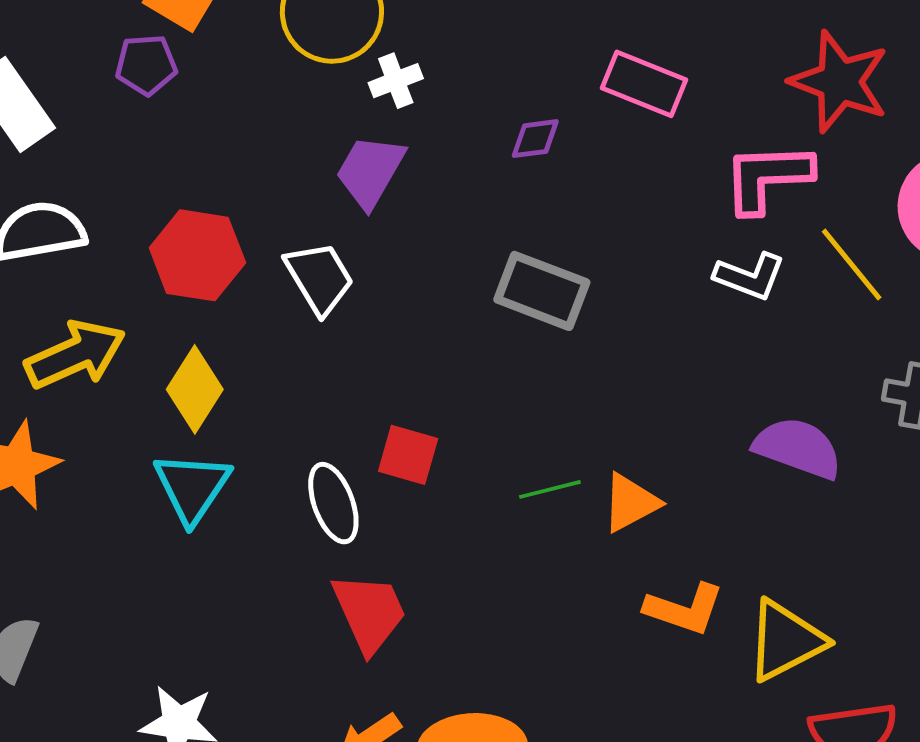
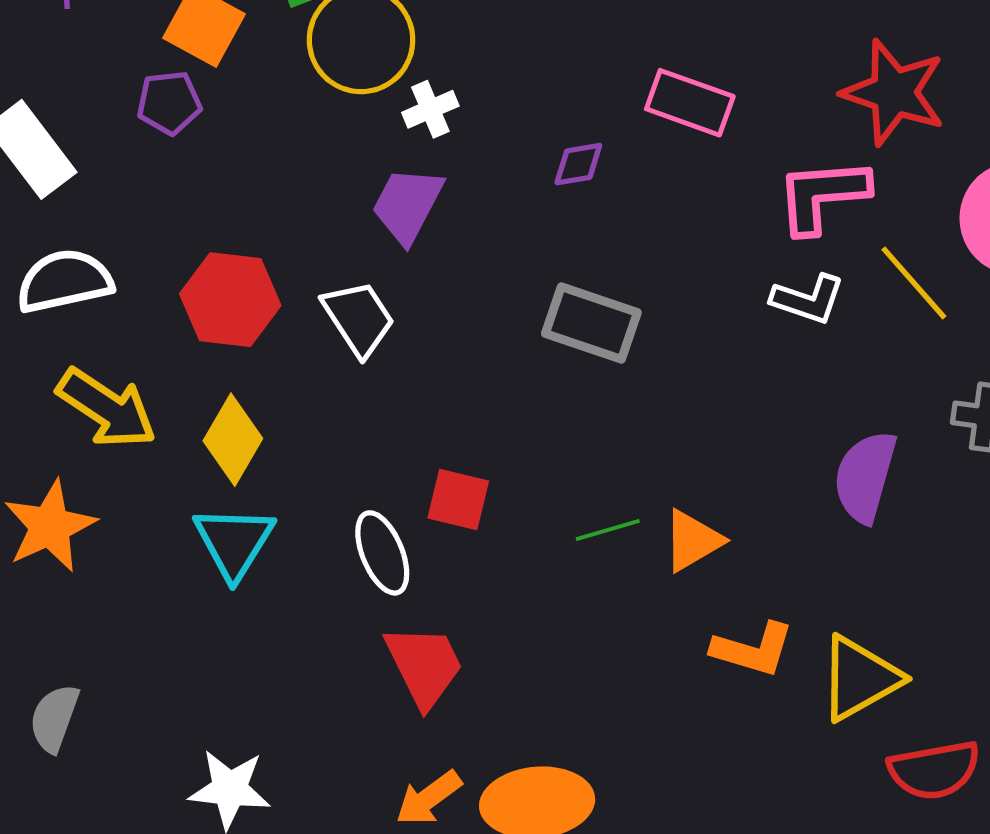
yellow arrow: (75, 355) -> (107, 408), turned 60
purple semicircle: (798, 448) -> (865, 477), turned -92

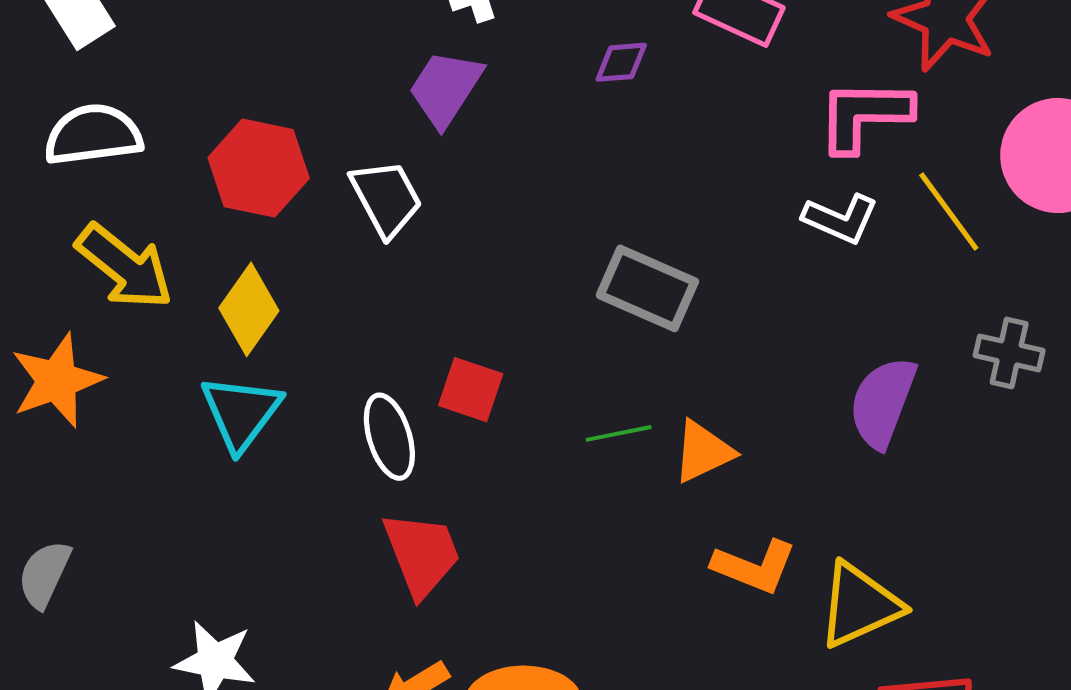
gray rectangle: (591, 323) -> (647, 288), moved

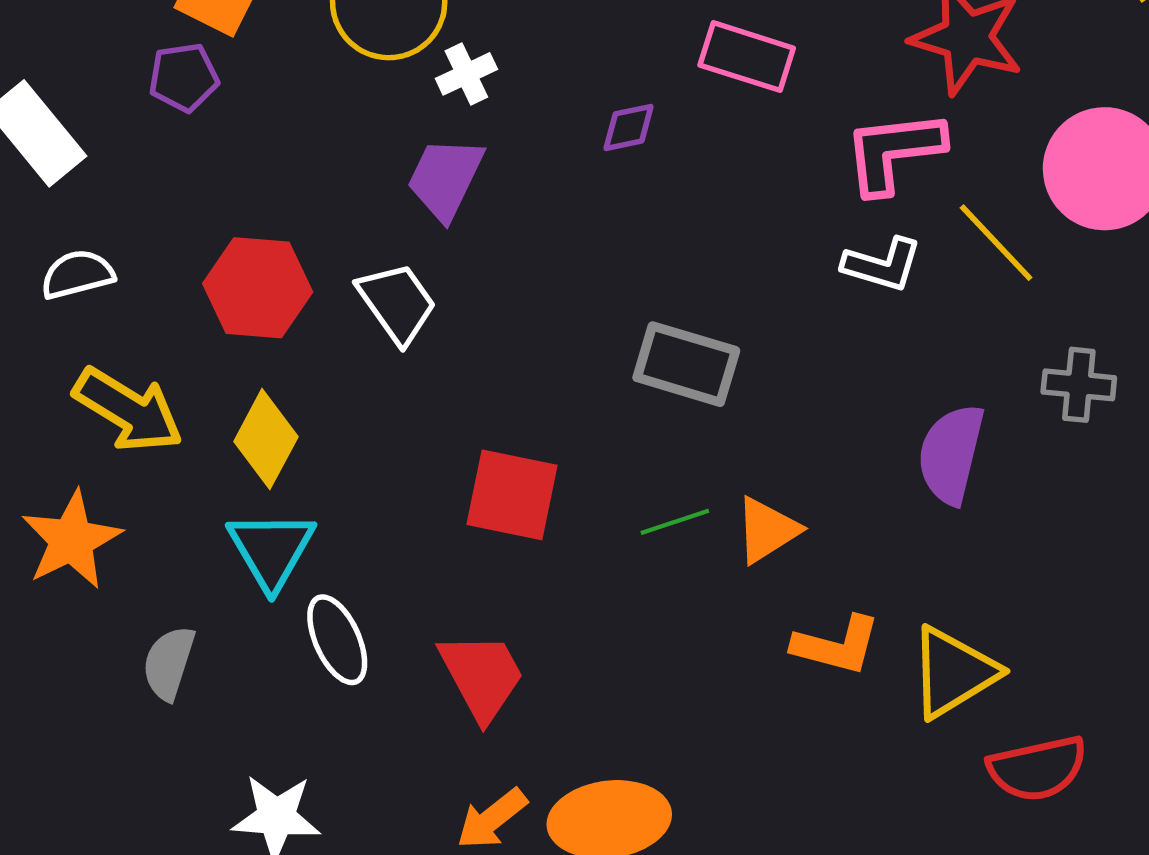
white semicircle: (93, 135) -> (77, 274), size x0.7
red square: (471, 390) -> (512, 495), size x1.4
white ellipse: (389, 437) -> (337, 640), moved
gray semicircle: (44, 574) -> (169, 663), moved

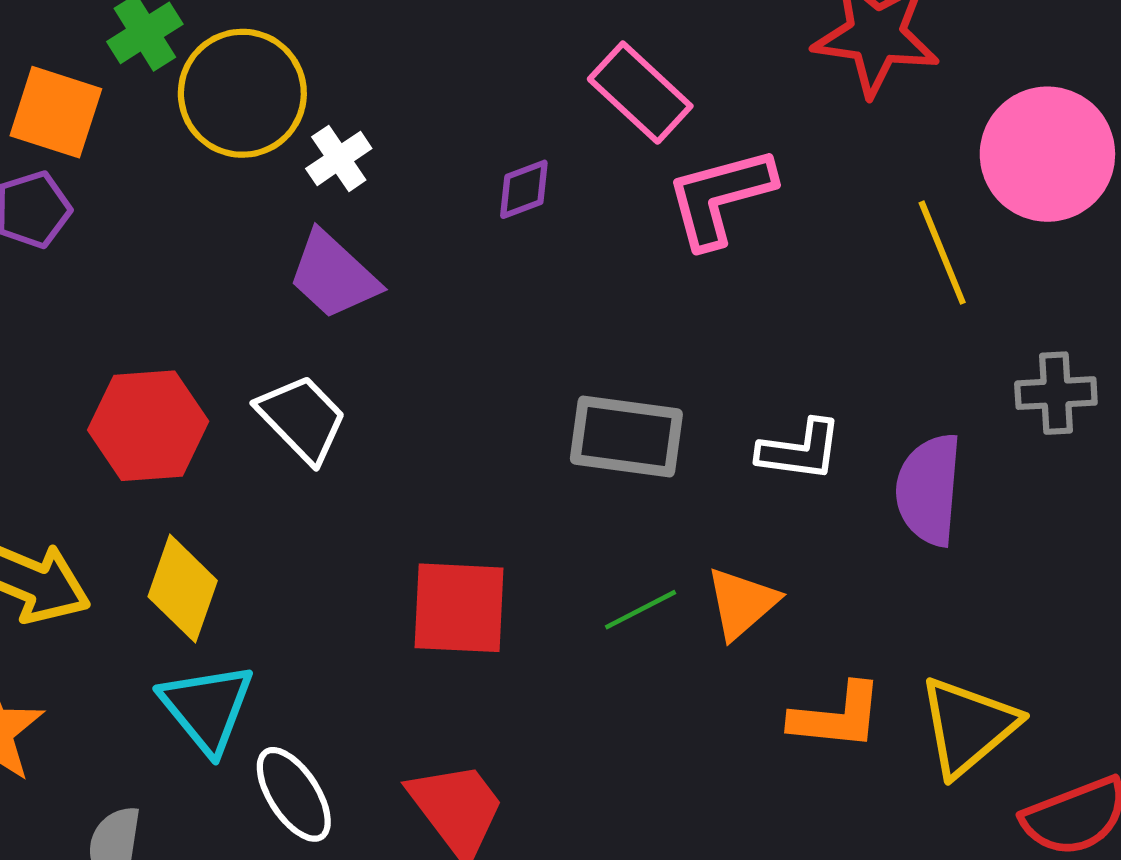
pink rectangle: (747, 57) -> (640, 93), turned 34
pink L-shape: (894, 152) -> (720, 197), moved
purple trapezoid: (445, 178) -> (333, 275), turned -64
yellow line: (996, 243) -> (942, 253), turned 30
white L-shape: (882, 265) -> (800, 450), moved

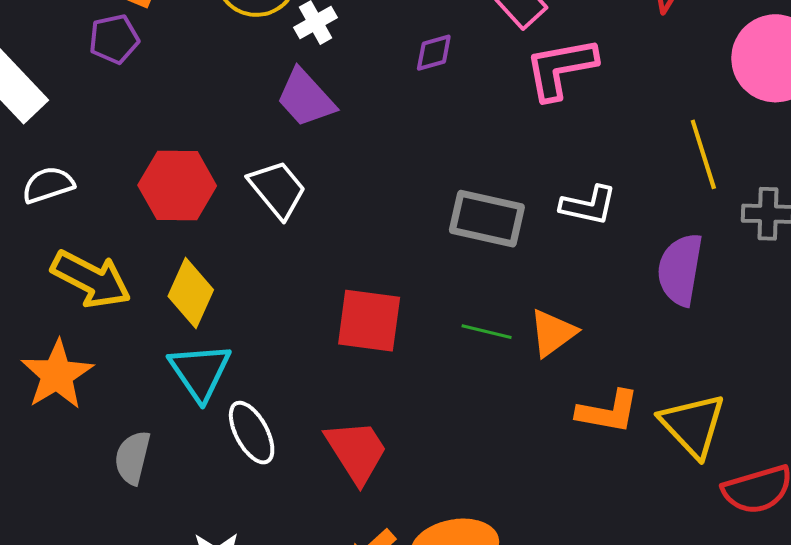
yellow line: (942, 253) -> (703, 154), moved
white L-shape: (800, 450) -> (588, 205), moved
green line: (640, 610) -> (487, 332), turned 36
yellow triangle: (968, 726) -> (693, 425), turned -38

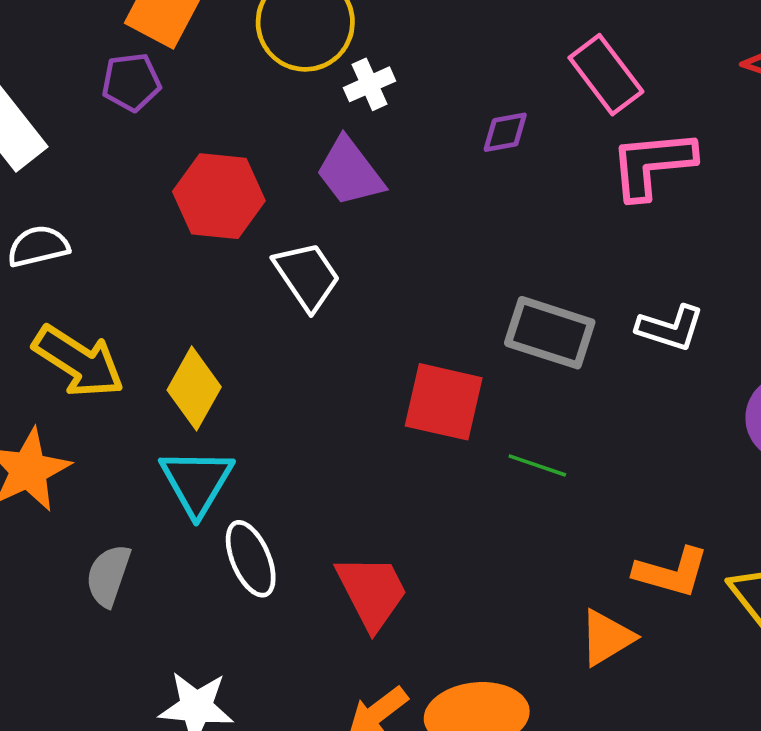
red hexagon: (177, 185) -> (219, 196), moved
red square: (369, 321) -> (444, 402), moved
orange triangle: (553, 333) -> (607, 638), moved

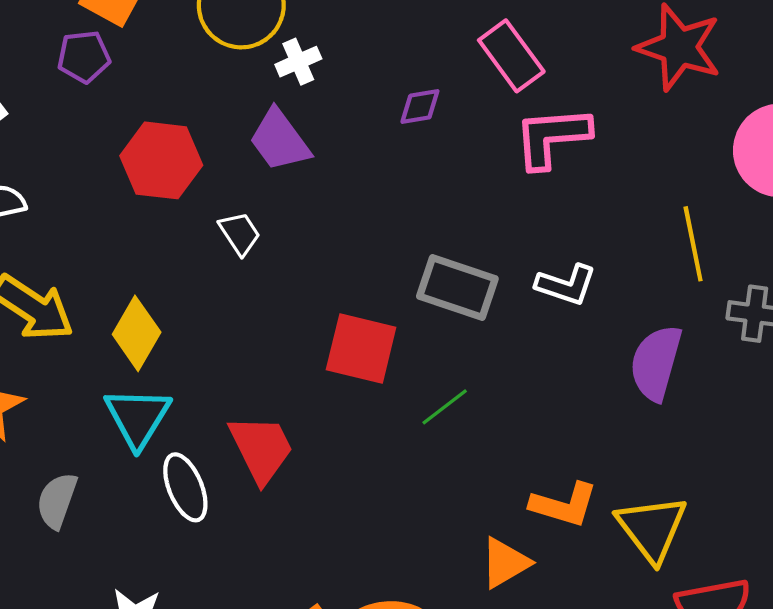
white trapezoid: (307, 276) -> (240, 233), size x0.7
green line: (537, 465) -> (445, 407), turned -57
red trapezoid: (372, 592) -> (261, 449), moved

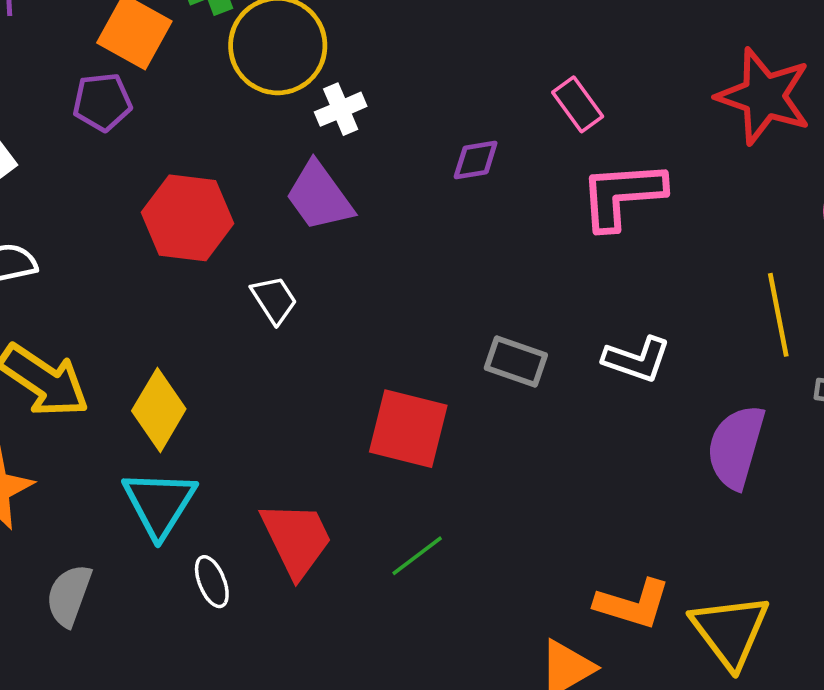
pink rectangle: (511, 56) -> (578, 104), size x0.7
gray rectangle: (457, 288) -> (516, 362), size x0.7
green line: (445, 407) -> (417, 556), moved
white ellipse: (185, 487) -> (212, 582), size x0.7

